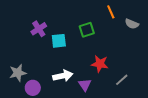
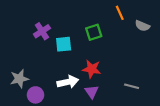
red star: (100, 64) -> (92, 69), moved
gray line: (122, 80) -> (132, 86), turned 56

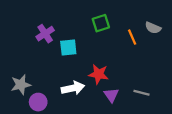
orange line: (120, 13) -> (132, 37), moved
green square: (94, 32) -> (101, 23), moved
purple triangle: (92, 92) -> (111, 95), moved

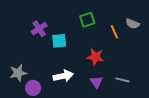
red star: (98, 74) -> (95, 57), moved

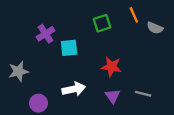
orange line: (114, 32) -> (134, 15), moved
gray star: (18, 73) -> (19, 71), moved

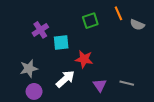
red star: (111, 67) -> (84, 59), moved
gray star: (19, 71) -> (29, 69), moved
white arrow: (74, 89) -> (65, 79), turned -30

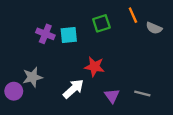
purple cross: (40, 30) -> (45, 34), turned -35
cyan square: (61, 42) -> (69, 35), moved
purple circle: (34, 91) -> (14, 91), moved

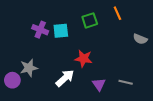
gray semicircle: (154, 28) -> (140, 39), moved

